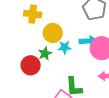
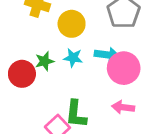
yellow circle: (53, 33) -> (72, 24), moved

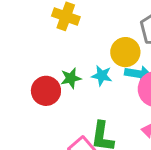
yellow circle: (72, 24) -> (125, 52), moved

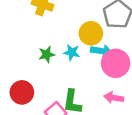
red circle: (46, 91) -> (22, 92), moved

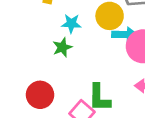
cyan star: (72, 52) -> (71, 24), moved

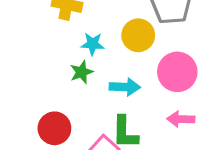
cyan arrow: (125, 35) -> (125, 87), moved

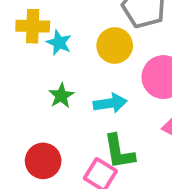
cyan star: (93, 44) -> (59, 43), moved, turned 30

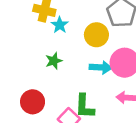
cyan arrow: (110, 103) -> (101, 67), moved

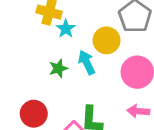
cyan arrow: (101, 67) -> (87, 62), moved, turned -120

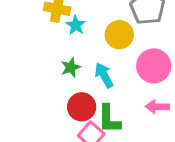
cyan arrow: (87, 62) -> (104, 75), moved
red circle: (34, 114) -> (82, 107), moved

